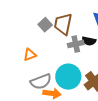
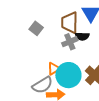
brown trapezoid: (63, 24) -> (70, 23), moved
orange triangle: (30, 55) -> (54, 69), moved

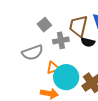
gray cross: (70, 42) -> (61, 40), moved
gray semicircle: (42, 85) -> (32, 53), moved

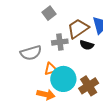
gray square: (44, 25) -> (49, 13), moved
brown trapezoid: (78, 26) -> (78, 29), turned 40

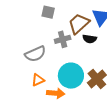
gray square: (49, 13) -> (48, 12), turned -32
orange triangle: (51, 69) -> (38, 80), moved

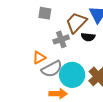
gray semicircle: (35, 54) -> (52, 69), moved
orange triangle: (38, 80) -> (39, 58), moved

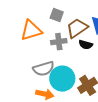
gray square: (45, 13) -> (57, 15), moved
orange triangle: (39, 58) -> (31, 30), moved, size x1.6

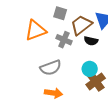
gray cross: (59, 42) -> (64, 40), turned 35
cyan circle: (62, 79) -> (90, 69), moved, size x0.6

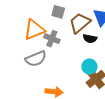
gray cross: (64, 40) -> (52, 39), moved
gray semicircle: (51, 68) -> (36, 59), moved

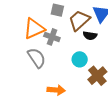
gray semicircle: (36, 59) -> (37, 58), turned -100
cyan circle: (89, 67) -> (80, 59), moved

